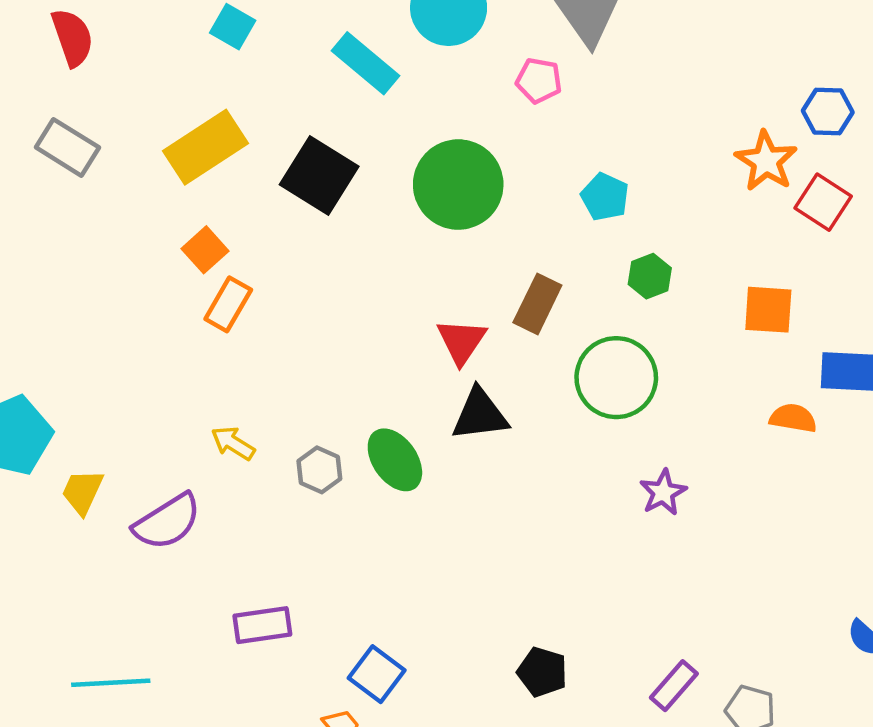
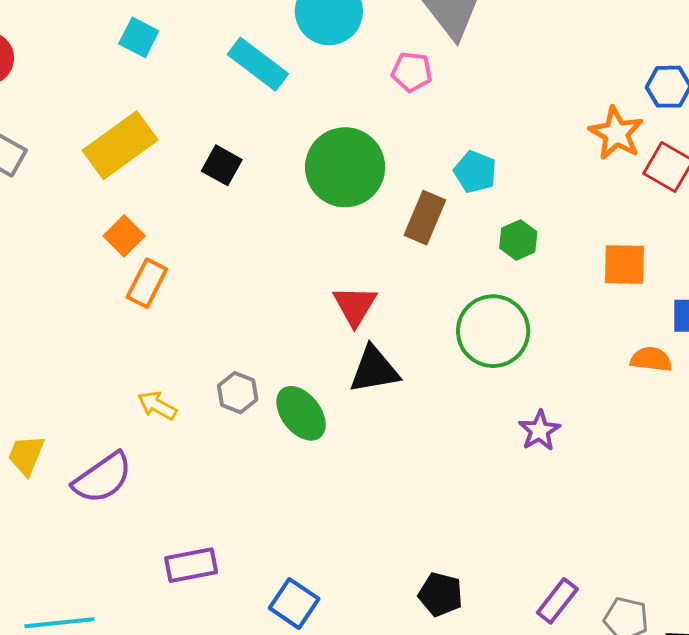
black square: (319, 176) -> (222, 165), size x0.6
brown rectangle: (537, 304) -> (425, 218), moved
gray hexagon: (319, 470) -> (238, 393), moved

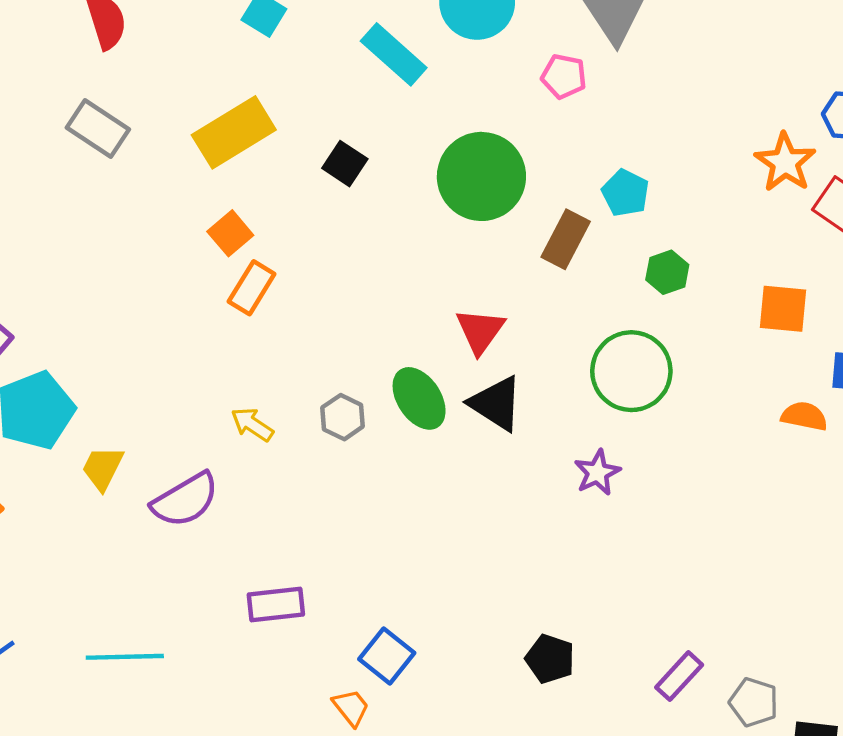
black triangle: (374, 370) -> (496, 404), turned 38
green ellipse: (301, 413) -> (419, 398), moved
purple star: (539, 431) -> (597, 473), moved

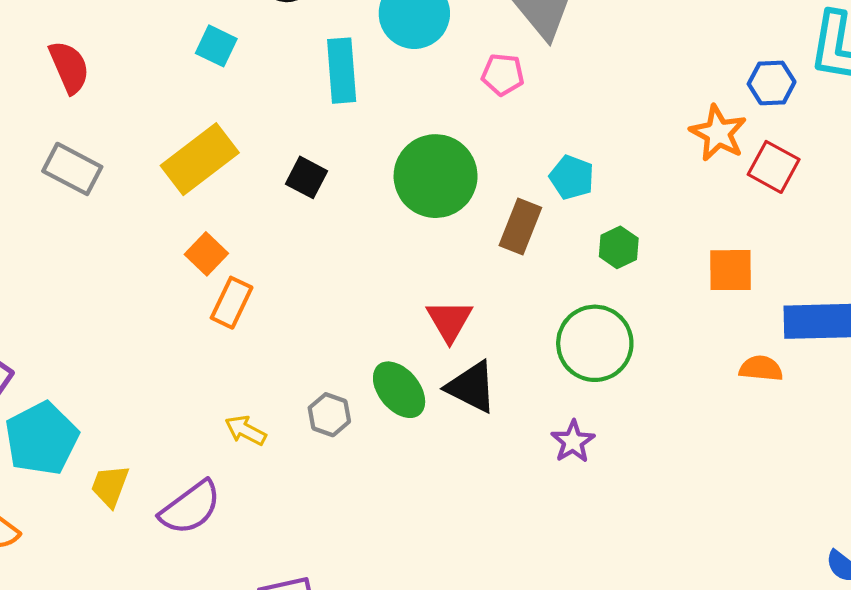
cyan rectangle: (394, 54) -> (342, 71), turned 50

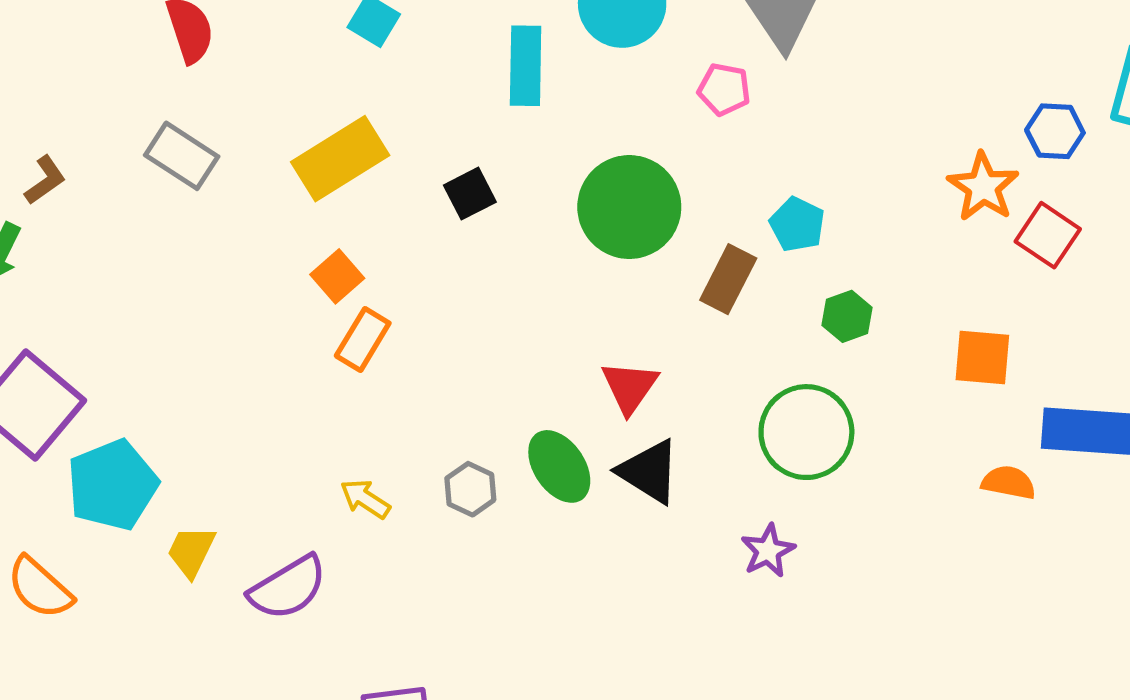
black square: (307, 177) -> (470, 194), turned 30

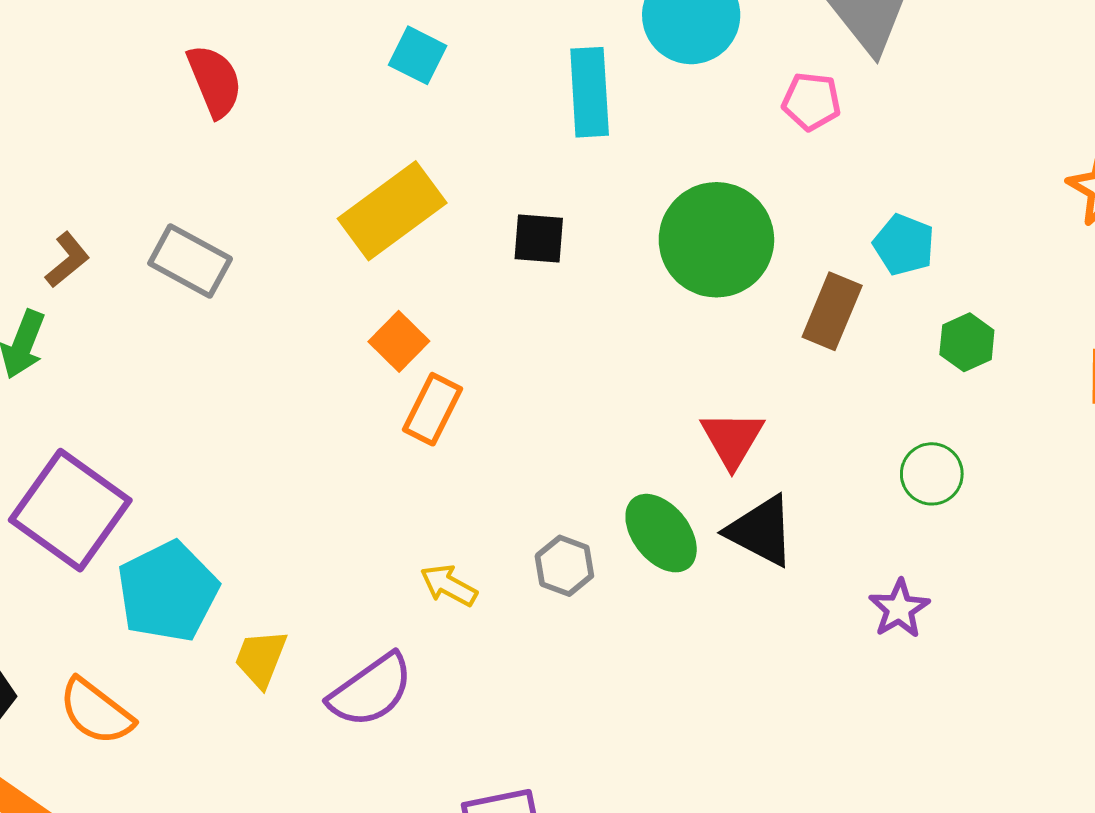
gray rectangle: (182, 156) -> (190, 261), moved
black square: (470, 194) -> (539, 238), turned 36
green circle: (806, 432) -> (932, 474), size x0.6

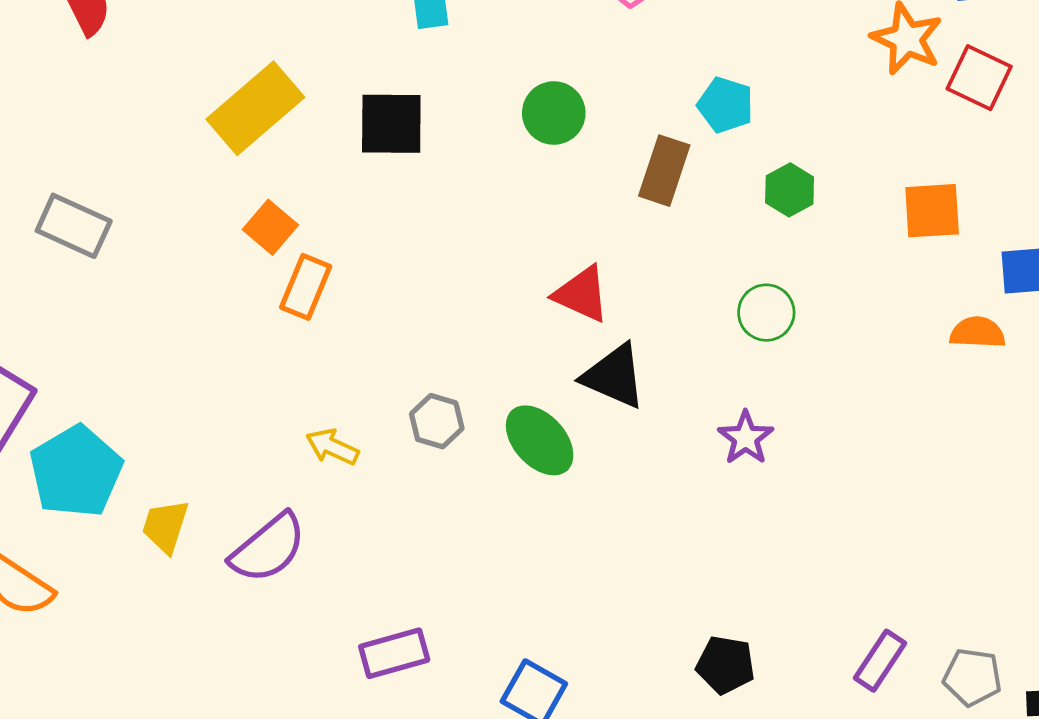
black square: (539, 238) -> (391, 124), size x1.4
green circle: (716, 240) -> (554, 113), size x0.6
gray rectangle: (190, 261) -> (74, 226), moved
red triangle: (732, 439) -> (582, 294), turned -32
green ellipse: (661, 533) -> (540, 440), moved

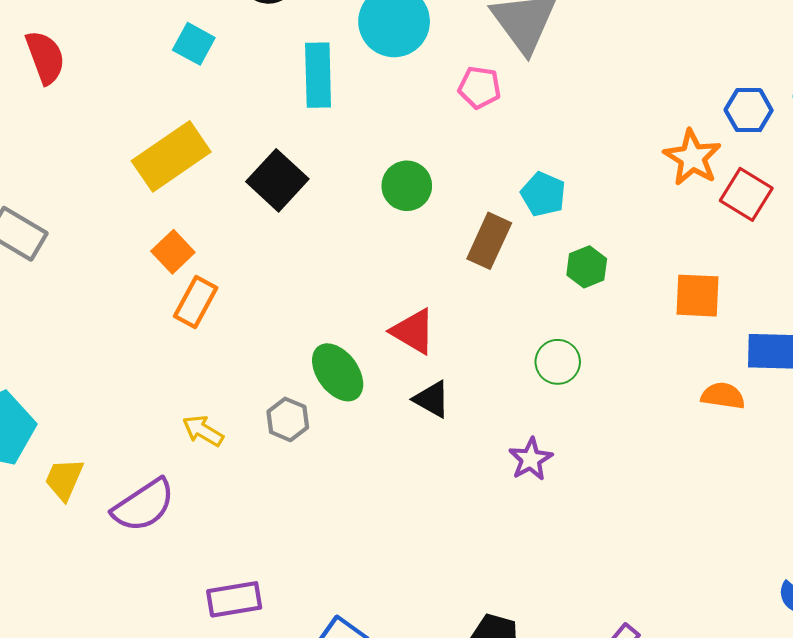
black square: (391, 124) -> (277, 180), turned 36
black triangle: (614, 376) -> (432, 399), size x0.7
green ellipse: (540, 440) -> (338, 372), moved

